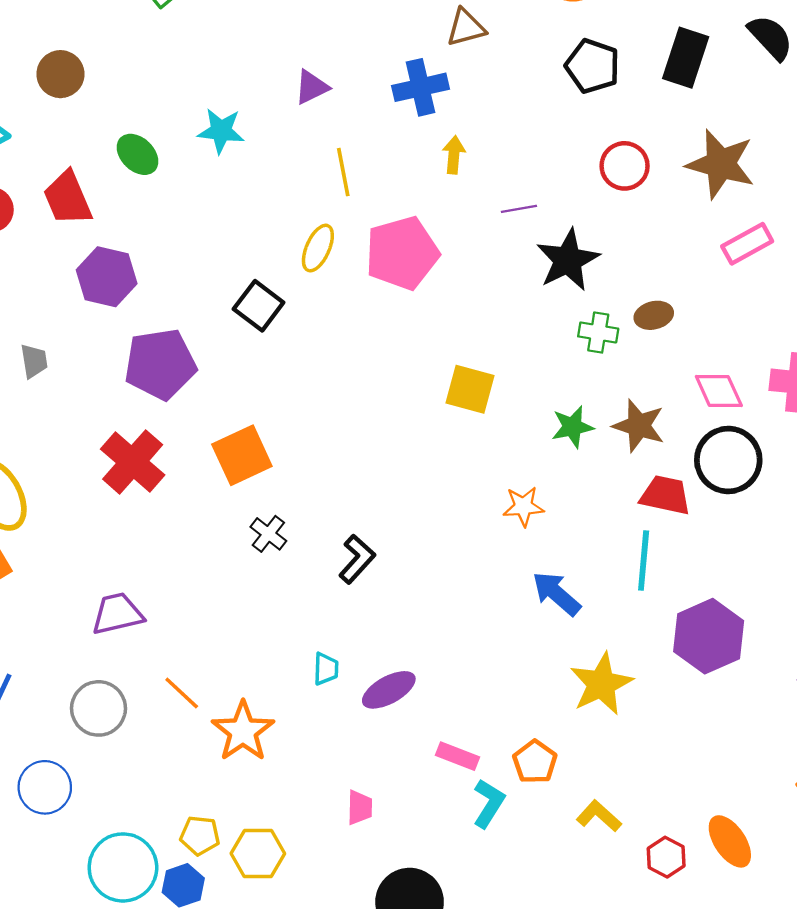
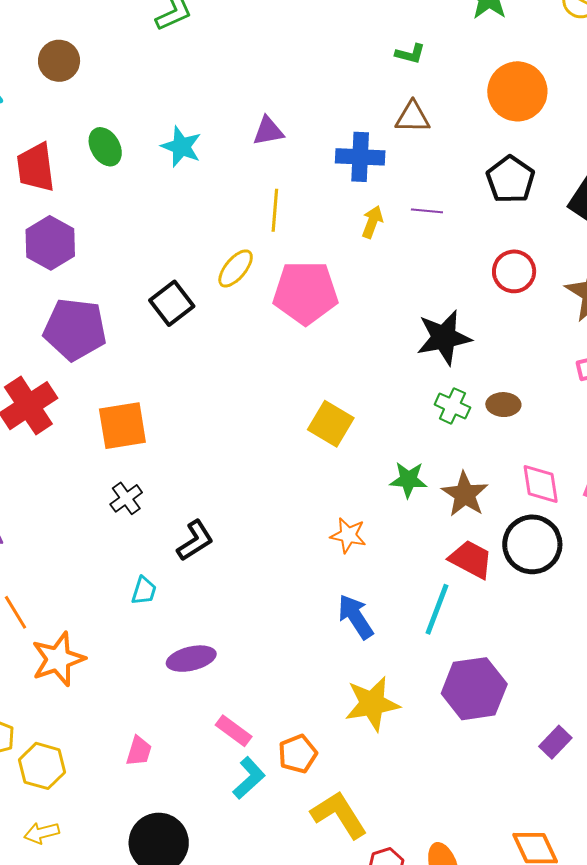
purple line: (519, 209) -> (427, 211), moved
cyan trapezoid: (326, 669) -> (144, 591), moved
yellow L-shape: (599, 816) -> (339, 815), size x1.5

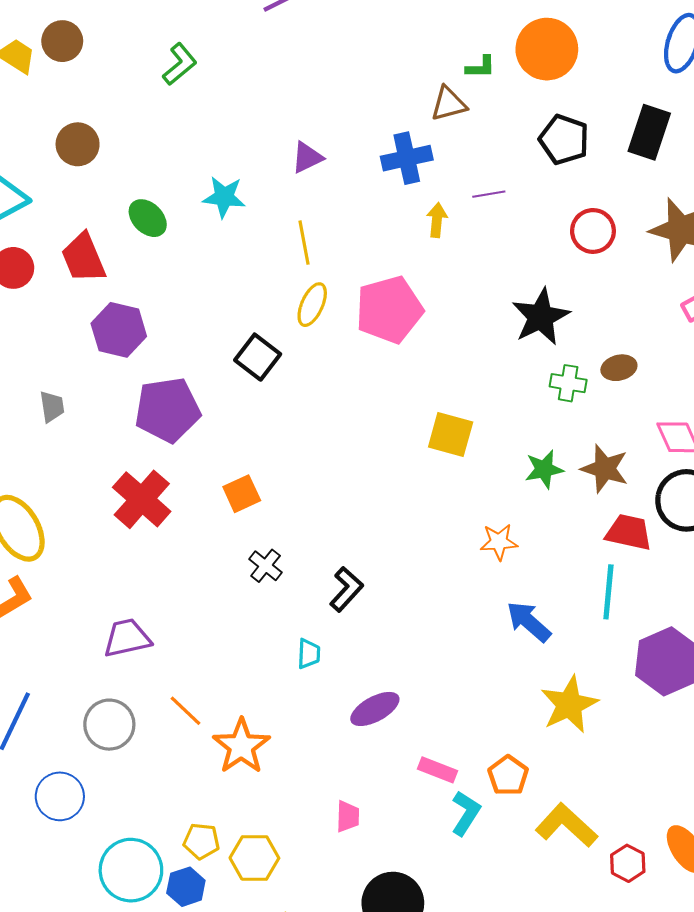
green L-shape: (410, 54) -> (481, 67), moved
yellow line: (275, 210) -> (304, 243), moved
orange square: (122, 426) -> (242, 494), size x0.7

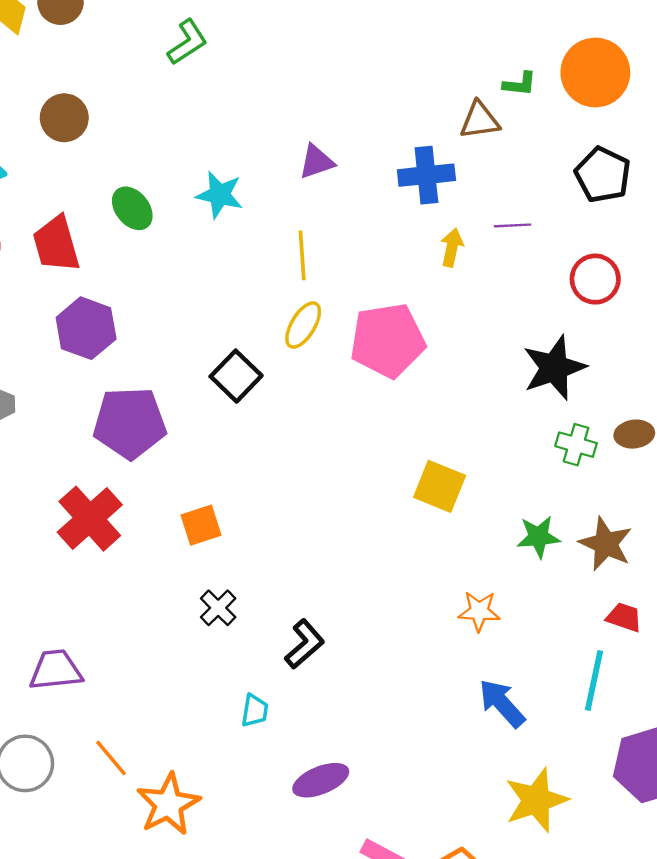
red circle: (593, 231) -> (595, 279), moved
red trapezoid: (629, 532) -> (624, 617), size x0.7

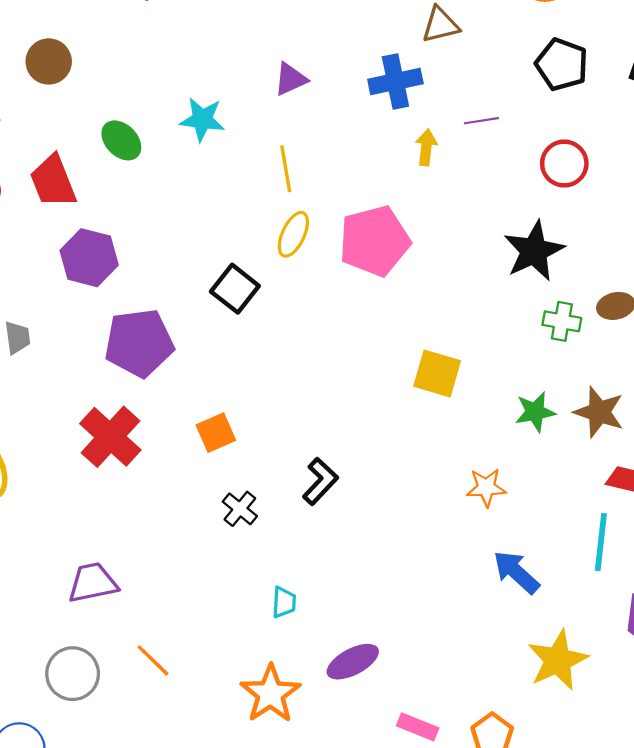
black L-shape: (305, 644) -> (320, 481), moved
orange star: (168, 804) -> (270, 694), moved

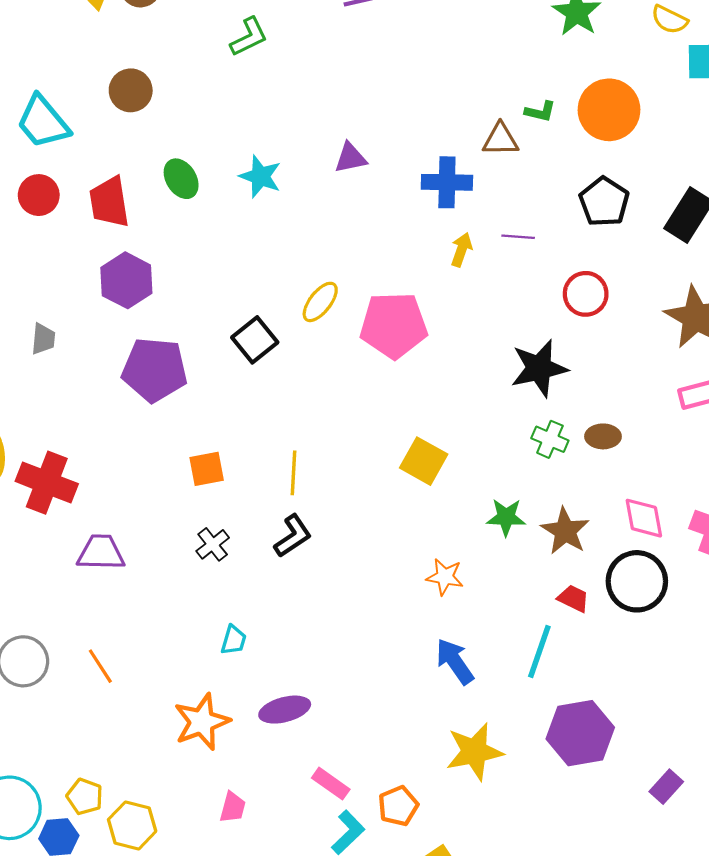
yellow line: (286, 169) -> (293, 473), moved
red cross: (110, 437) -> (47, 483), moved, turned -34
purple trapezoid: (93, 583) -> (101, 553), moved

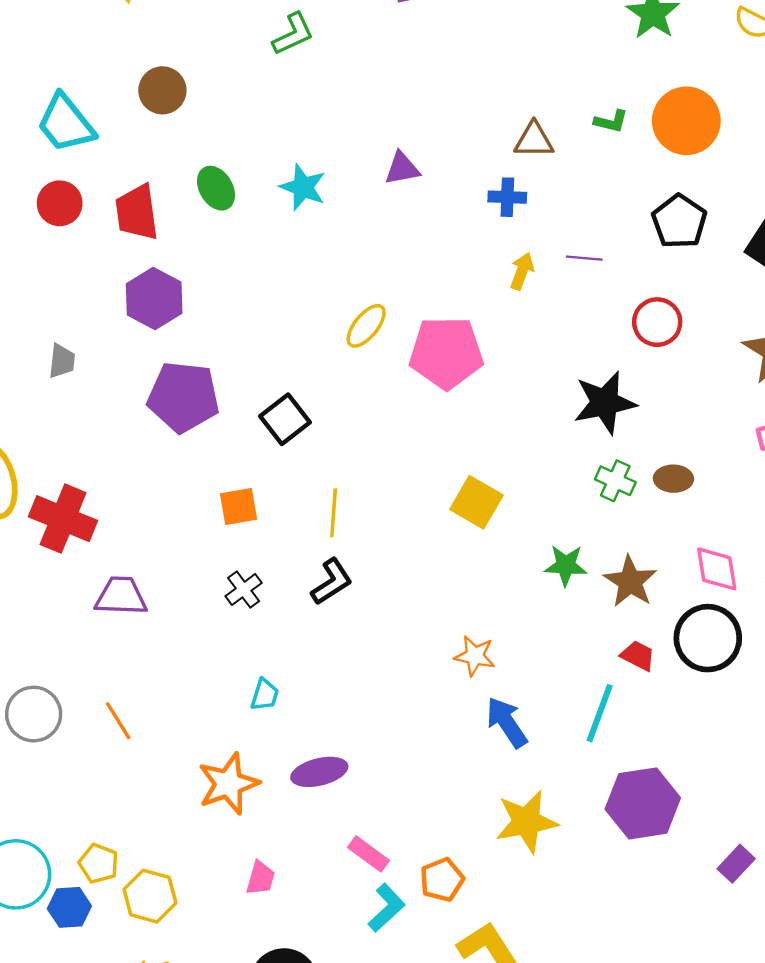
brown triangle: (501, 139) -> (534, 140), moved
blue cross: (447, 182) -> (507, 197), size x0.7
black square: (255, 340) -> (285, 419), moved
orange star: (445, 577) -> (475, 656), moved

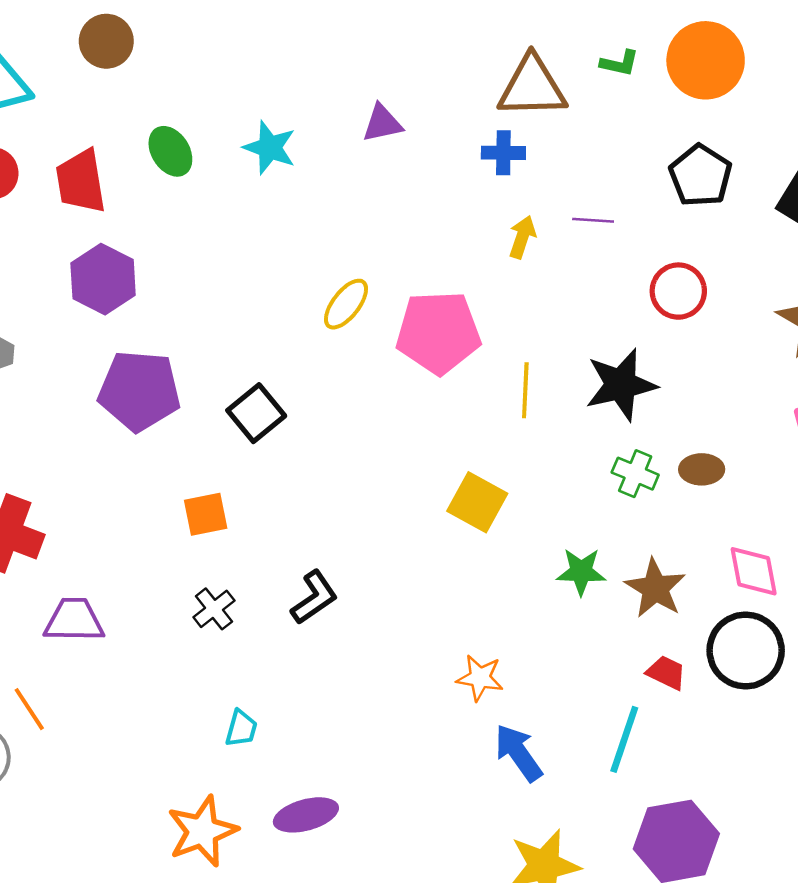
brown triangle: (534, 140) -> (532, 87), size x1.5
yellow line: (334, 513) -> (525, 390), moved
orange line: (118, 721) -> (29, 709), moved

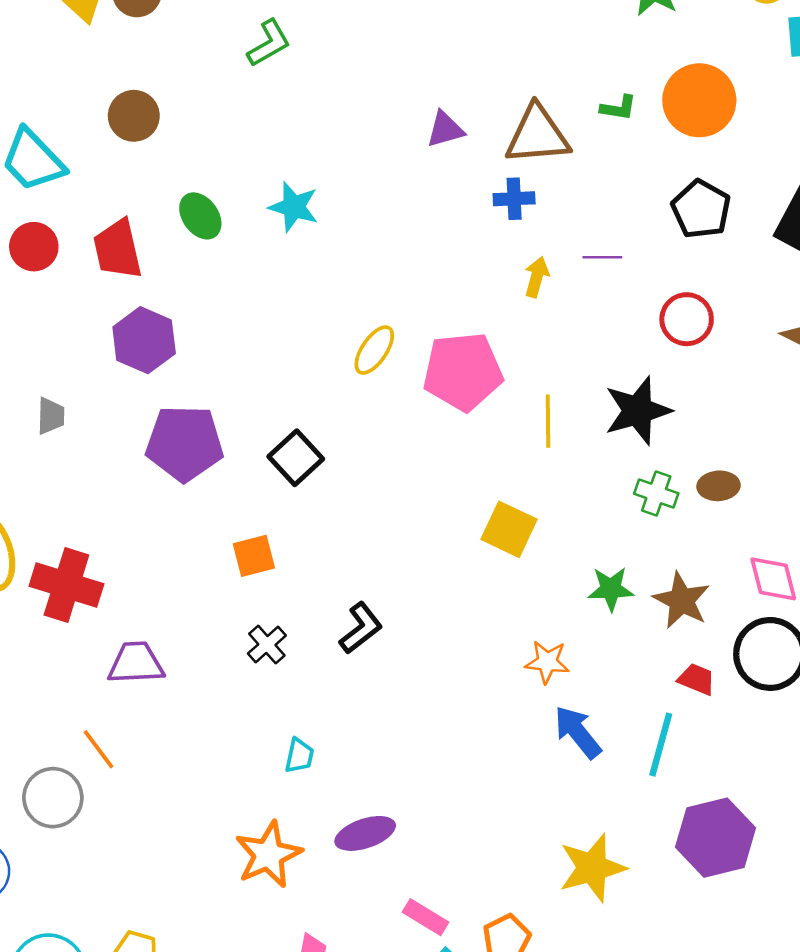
purple triangle: (382, 123) -> (445, 129), moved
orange star: (480, 678) -> (547, 662), moved
blue arrow: (518, 753) -> (578, 732), moved

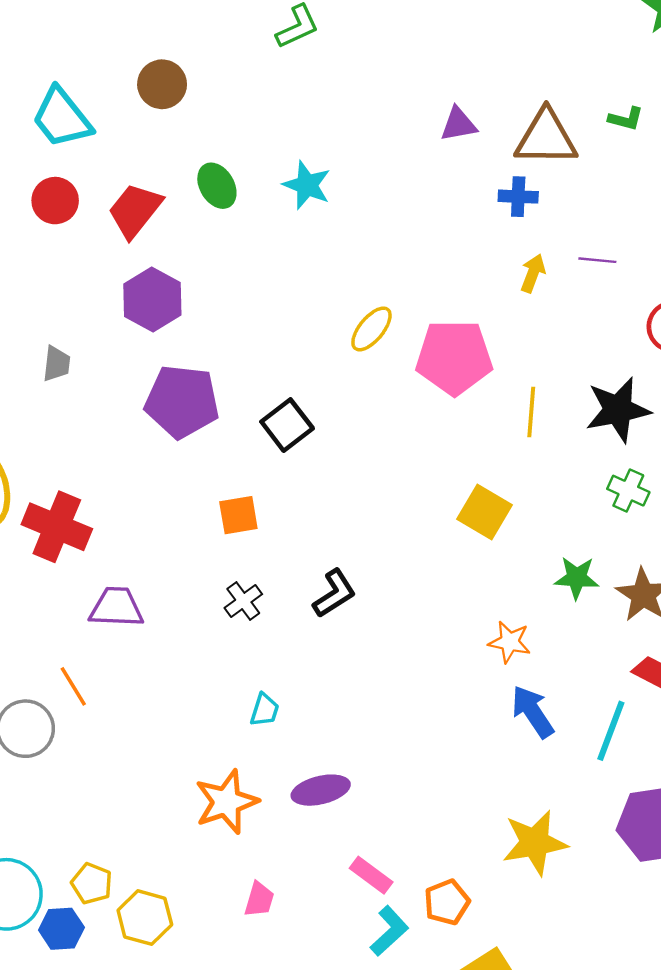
red trapezoid: (118, 249) -> (135, 210), turned 46

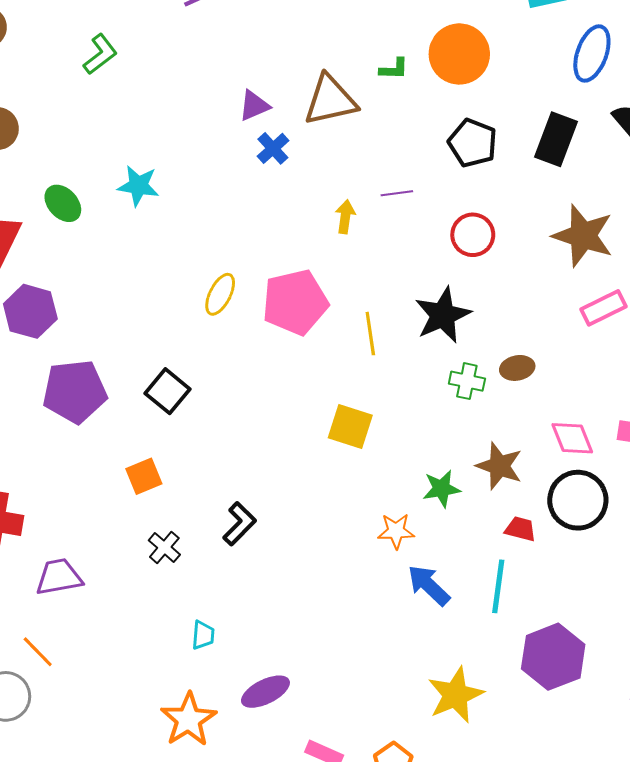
blue cross: (518, 197) -> (273, 148), moved, turned -32
green star: (577, 578) -> (442, 489), moved

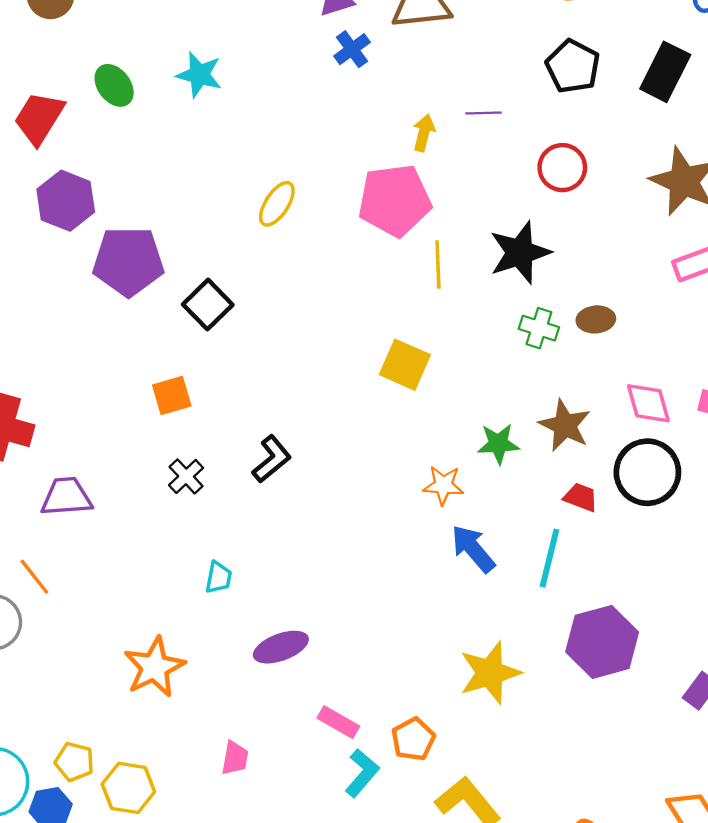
pink pentagon: (295, 302) -> (395, 200), moved
purple pentagon: (75, 391) -> (128, 261), moved
orange star: (189, 720) -> (154, 667), moved

